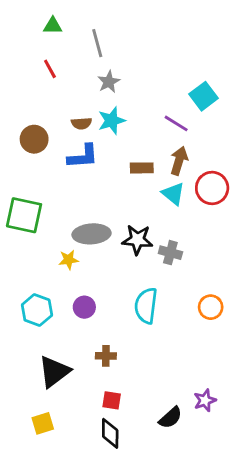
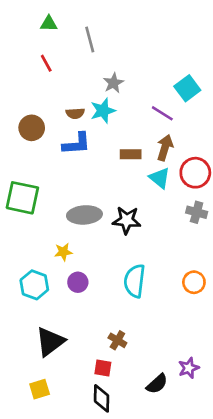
gray star: (109, 82) -> (113, 83), moved
gray cross: (170, 253) -> (197, 212), moved
yellow star: (69, 260) -> (63, 252), moved
brown cross: (106, 356) -> (117, 340), moved, turned 30

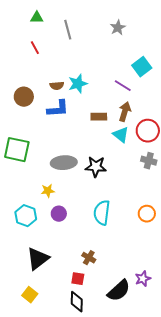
gray star: (113, 83) -> (118, 28), moved
black semicircle: (157, 384) -> (119, 291), size x1.4
yellow square: (40, 389) -> (30, 295), turned -35

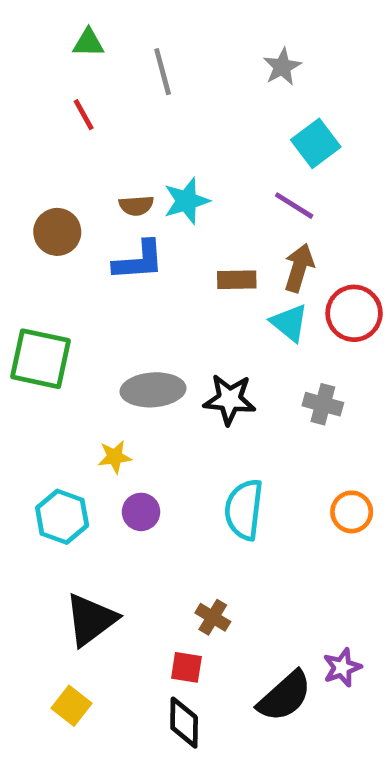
cyan square: (142, 67) -> (316, 143), moved
gray cross: (149, 161) -> (323, 404), moved

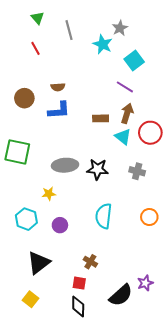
green triangle: (88, 43) -> (38, 18), turned 48
cyan star: (186, 201) -> (103, 44), moved, turned -30
purple circle: (141, 512) -> (60, 225), moved

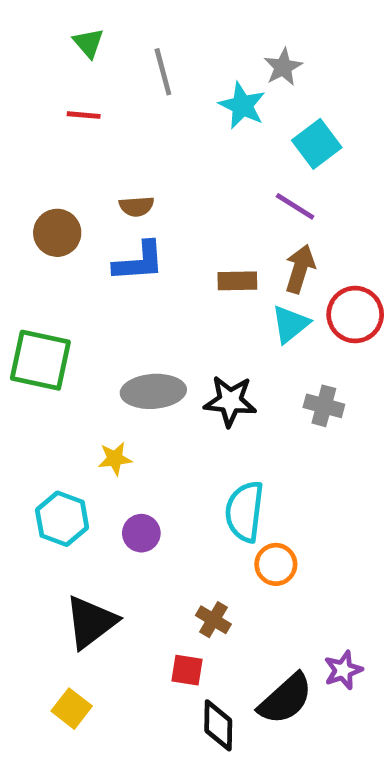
red line: (36, 48) -> (84, 115), turned -56
cyan triangle: (123, 137) -> (290, 324), turned 42
orange circle: (149, 217) -> (276, 564), moved
black diamond: (78, 306) -> (218, 725), moved

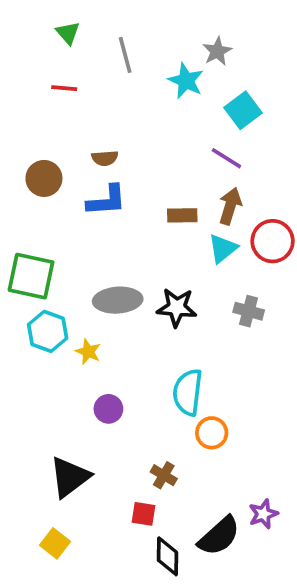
yellow star: (115, 459) -> (88, 352), turned 30
cyan hexagon: (62, 519) -> (48, 331), moved

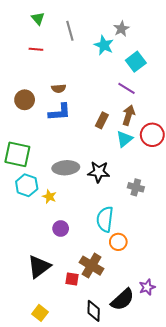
brown rectangle: (182, 215) -> (102, 120), turned -63
gray cross: (249, 311) -> (136, 187), moved
brown cross: (164, 475) -> (92, 266), size x1.6
red square: (143, 514) -> (72, 279), moved
yellow square: (55, 543) -> (40, 313), moved

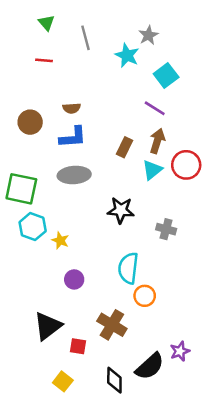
gray ellipse: (66, 168) -> (74, 175), moved
red square: (72, 279) -> (78, 346), moved
yellow square: (40, 313) -> (63, 381), moved

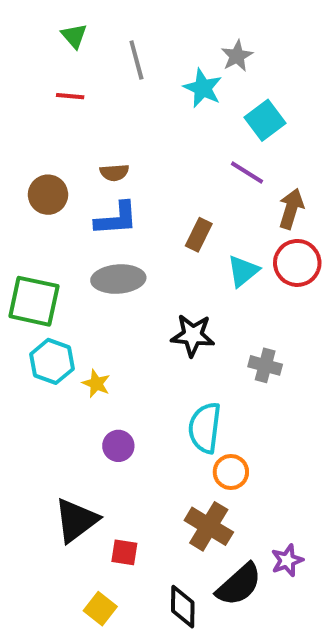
brown arrow: (157, 141) -> (291, 209), moved
brown cross: (112, 325) -> (209, 526), moved

